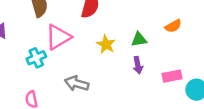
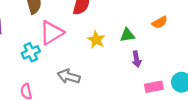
purple arrow: (138, 65) -> (137, 59), moved
pink rectangle: (172, 76) -> (154, 87), moved

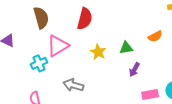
purple arrow: (137, 59) -> (134, 70), turned 40

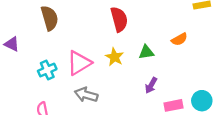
red semicircle: (85, 19) -> (119, 19), moved, turned -30
pink triangle: (58, 46) -> (79, 63), moved
purple arrow: (134, 70) -> (151, 85), moved

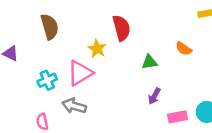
orange semicircle: (179, 39) -> (184, 49), turned 63
yellow star: (114, 57) -> (97, 49), moved
gray arrow: (86, 95) -> (74, 106), moved

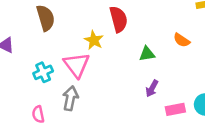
pink triangle: (80, 73) -> (76, 65), turned -36
gray arrow: (74, 106) -> (70, 98), turned 85

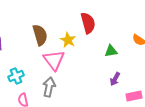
brown semicircle: (46, 18) -> (40, 35), moved
cyan cross: (43, 72) -> (16, 76), moved

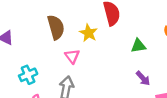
pink triangle: (54, 60) -> (72, 56), size x0.6
purple arrow: (115, 79) -> (143, 78), turned -72

